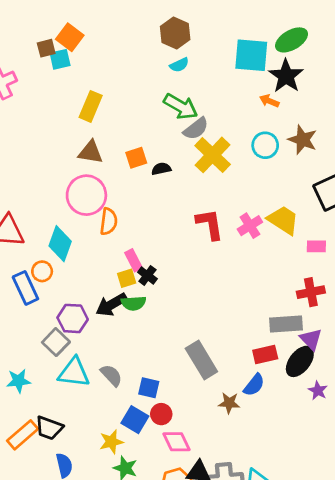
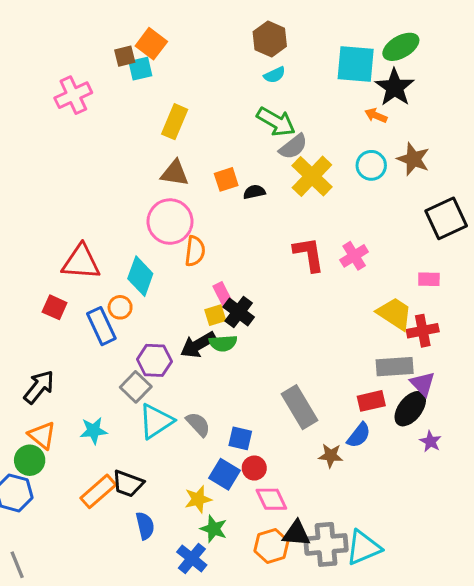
yellow trapezoid: (283, 220) -> (395, 314), moved
black cross: (147, 276) -> (239, 312), size x1.4
cyan triangle: (74, 373) -> (156, 421), turned -40

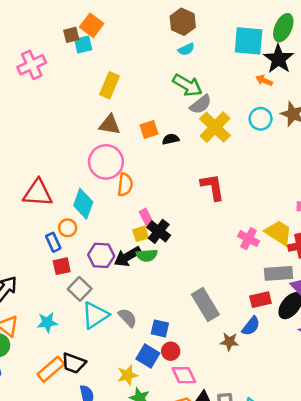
green ellipse: (401, 47) -> (283, 28), turned -36
pink cross: (354, 256) -> (249, 239), moved, turned -30
red square: (55, 307) -> (62, 266), moved, turned -36
blue rectangle: (101, 326) -> (53, 242), size x0.7
purple hexagon: (154, 360) -> (101, 255), moved

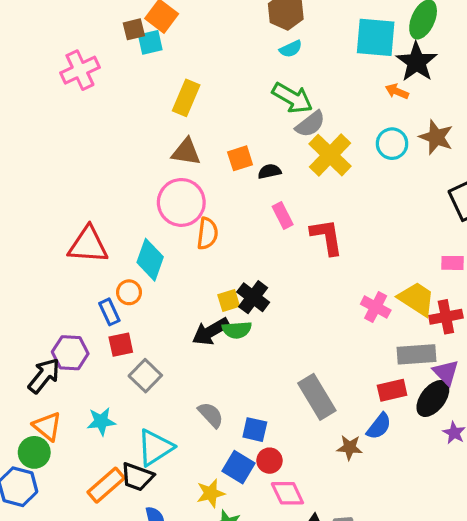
pink rectangle: (147, 218) -> (283, 216), moved
purple hexagon: (101, 255) -> (70, 353), moved
cyan triangle: (95, 315) -> (155, 448), moved

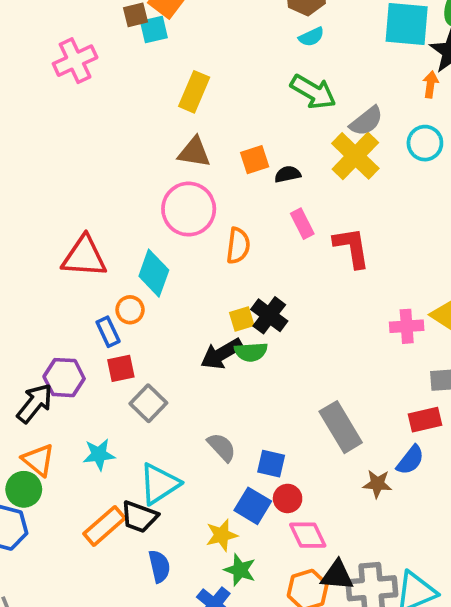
orange arrow: (397, 91) -> (430, 84), turned 75
gray semicircle: (310, 124) -> (366, 121), moved
orange semicircle: (207, 233) -> (238, 246), moved
pink cross: (376, 307) -> (407, 326), turned -32

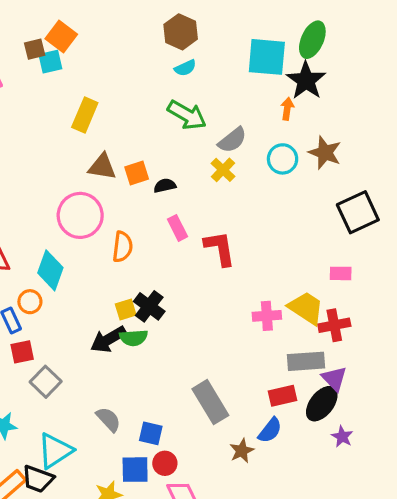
brown triangle: (194, 152) -> (102, 167), moved
yellow cross: (355, 156) -> (223, 170), size x0.6
brown star: (377, 484) -> (242, 451), turned -30
blue square: (253, 506) -> (135, 470), turned -32

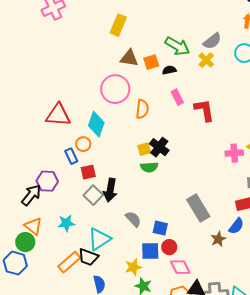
green arrow: (187, 115) -> (177, 46), moved
black arrow: (108, 339) -> (110, 190), moved, turned -50
red square: (22, 352) -> (88, 172), moved

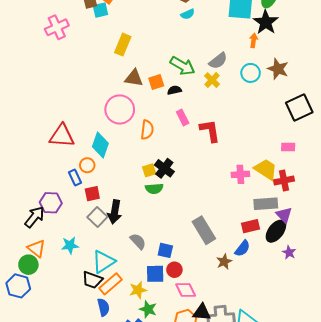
orange rectangle: (69, 262) -> (111, 284), moved

